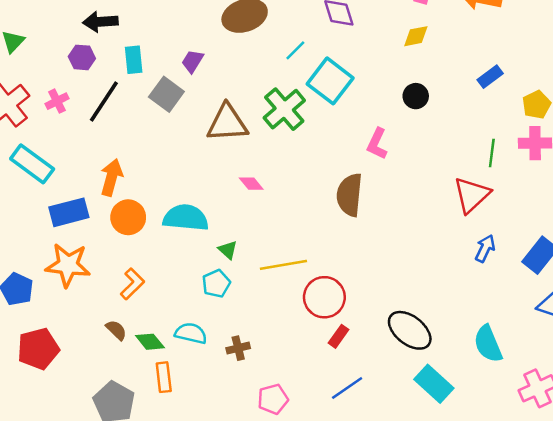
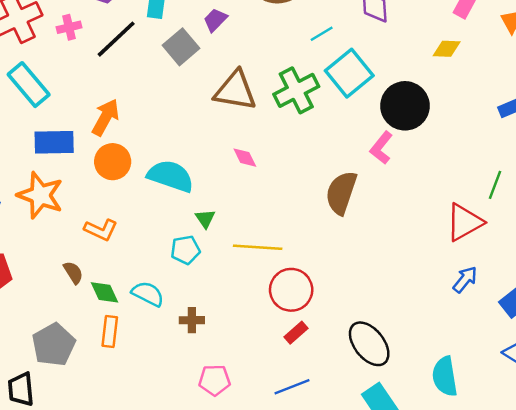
black circle: (416, 96) -> (405, 106), moved, size x1.8
orange L-shape: (132, 284) -> (101, 230), turned 56

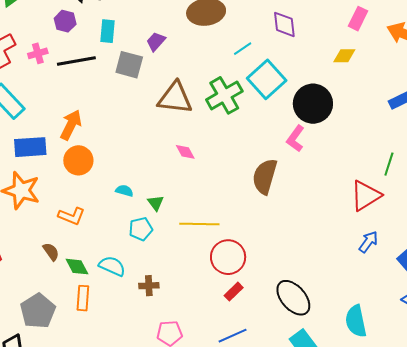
black line: (116, 39) -> (76, 61), turned 36
gray square: (181, 47) -> (129, 65), turned -32
cyan semicircle: (171, 176) -> (124, 191), moved, size x0.5

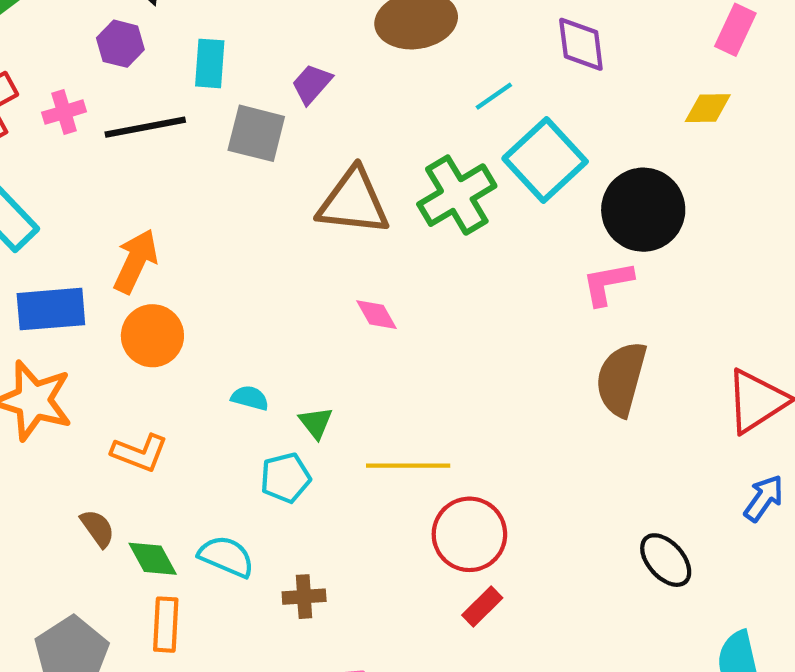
pink L-shape: (295, 139) -> (608, 283), turned 44
brown semicircle: (265, 176) -> (621, 379), moved
black ellipse: (293, 298) -> (666, 560), moved, size x0.7

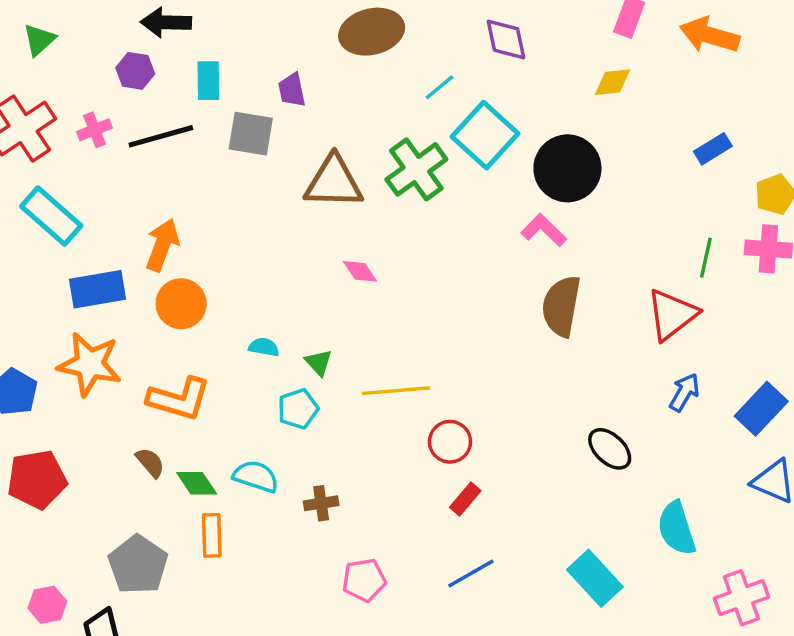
purple trapezoid: (312, 84) -> (292, 90), turned -48
pink L-shape: (608, 283) -> (544, 230), turned 60
orange L-shape: (140, 453) -> (179, 399), size x1.4
red circle: (469, 534) -> (450, 442), size x0.7

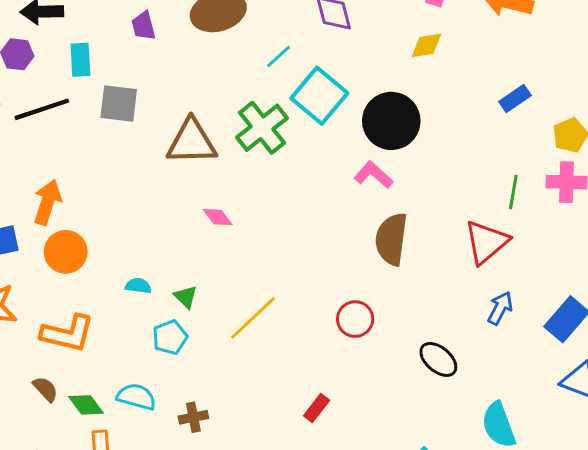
purple trapezoid: (292, 90) -> (144, 26), moved
yellow line: (396, 391) -> (253, 318), turned -36
red circle: (450, 442) -> (355, 319), moved

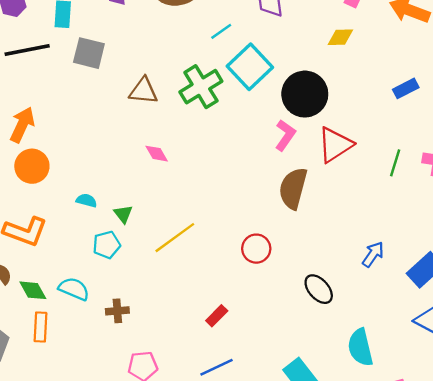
brown triangle: (192, 142) -> (143, 91), size x0.7
pink L-shape: (373, 175) -> (285, 135), turned 76
red triangle: (486, 242) -> (335, 145), moved

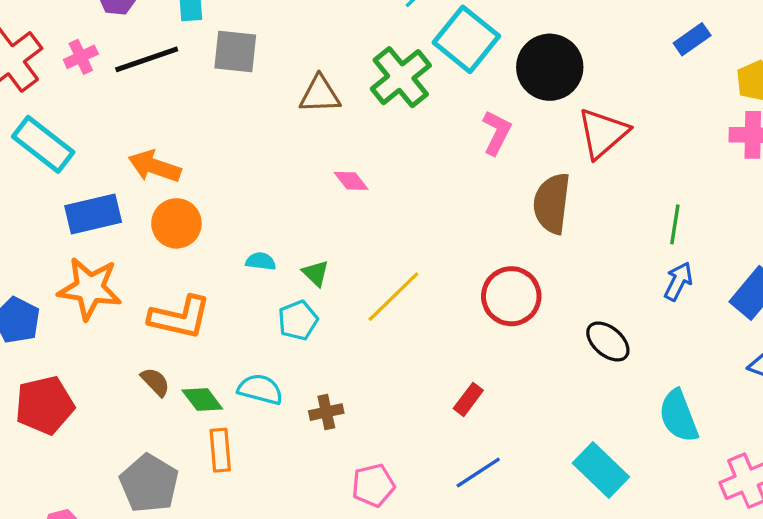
orange arrow: (22, 125) -> (155, 166), turned -88
pink L-shape: (285, 135) -> (497, 133), moved
green line: (395, 163) -> (675, 224), moved
red circle: (256, 249) -> (511, 296), size x1.4

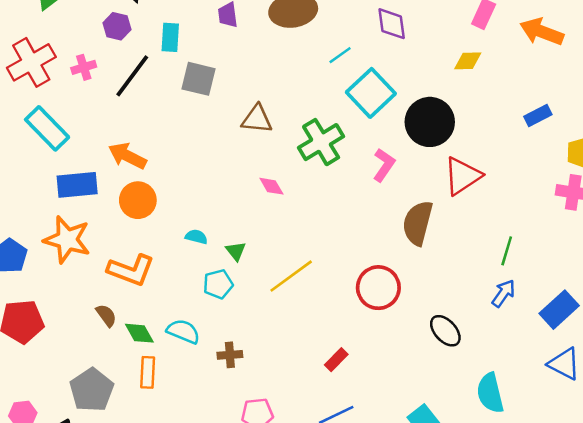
black line: (147, 59) -> (132, 76), turned -42
green cross: (401, 77) -> (321, 142), moved

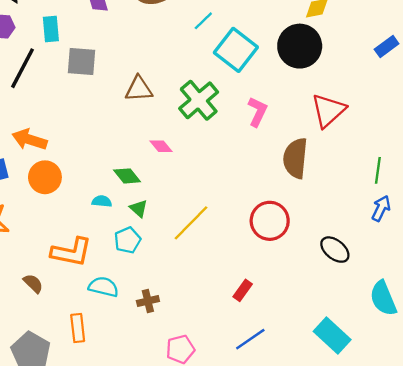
black circle: (430, 122) -> (300, 46), moved
orange L-shape: (131, 270) -> (71, 252), moved
green diamond: (139, 333) -> (127, 176), moved

